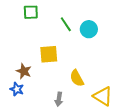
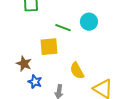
green line: (66, 24) -> (63, 28), moved, turned -35
blue star: (17, 89) -> (35, 82), moved

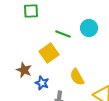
yellow square: (49, 47) -> (49, 53), turned -30
blue star: (35, 82) -> (42, 83), moved

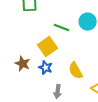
blue star: (42, 83) -> (46, 68), moved

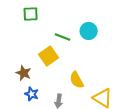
blue star: (46, 68) -> (32, 94), moved

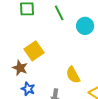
green line: (63, 37) -> (59, 13), moved, turned 42
yellow square: (49, 56) -> (34, 51), moved

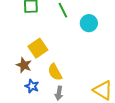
yellow semicircle: (73, 75) -> (55, 72), moved

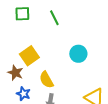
cyan circle: (89, 23) -> (78, 54), moved

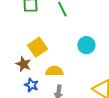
yellow semicircle: (46, 80) -> (54, 71), turned 120

